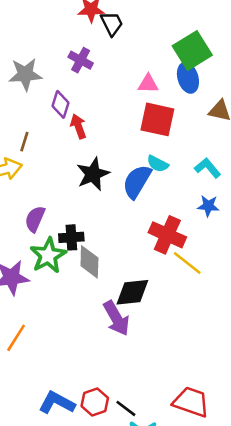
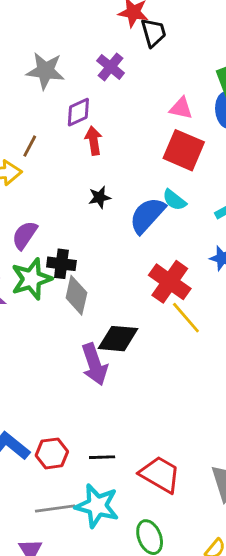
purple diamond: (61, 104) -> (78, 112), turned 36
black star: (93, 174) -> (100, 197), size x0.6
black line: (126, 408) -> (102, 457), moved, turned -50

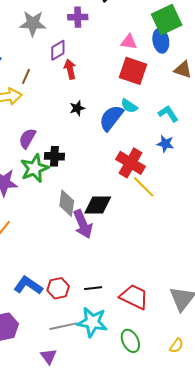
purple cross: (111, 67) -> (78, 17), turned -36
gray diamond: (76, 295) -> (67, 203), moved

